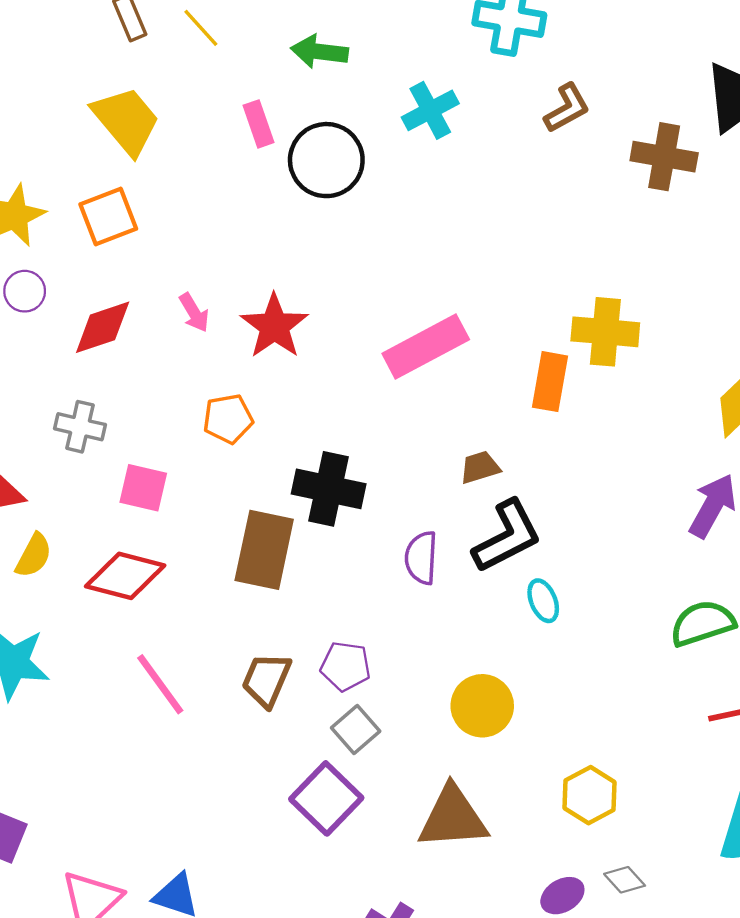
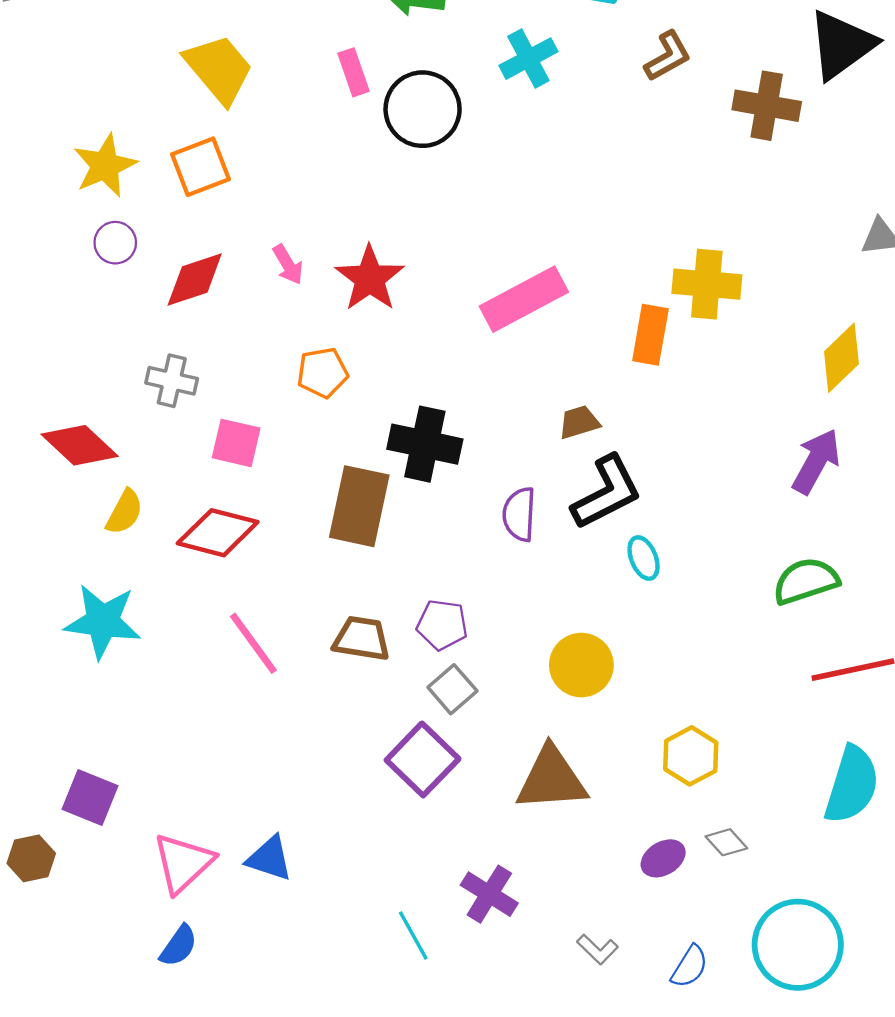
brown trapezoid: (266, 680) -> (362, 639), turned 76

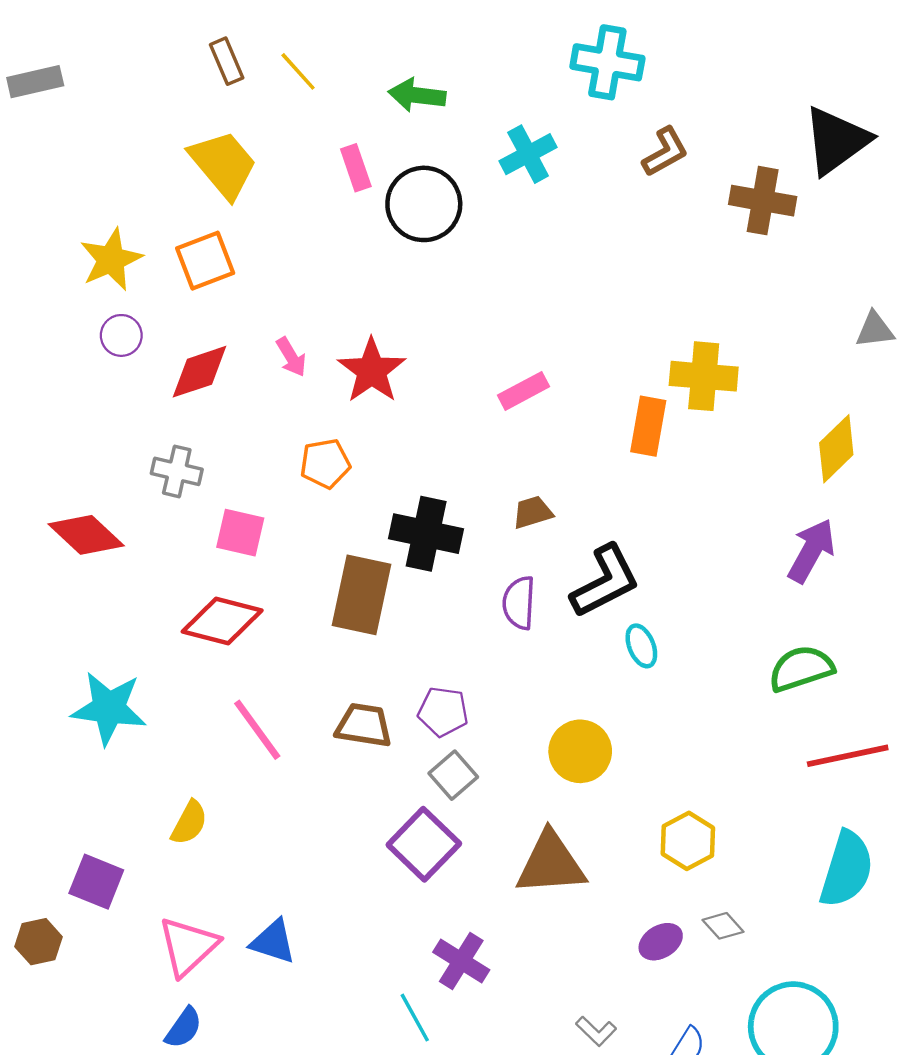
pink rectangle: (524, 299) -> (524, 391), size x0.6
brown trapezoid: (579, 422) -> (533, 512), moved
yellow semicircle: (124, 512) -> (189, 823), moved
purple cross: (489, 894) -> (461, 961), moved

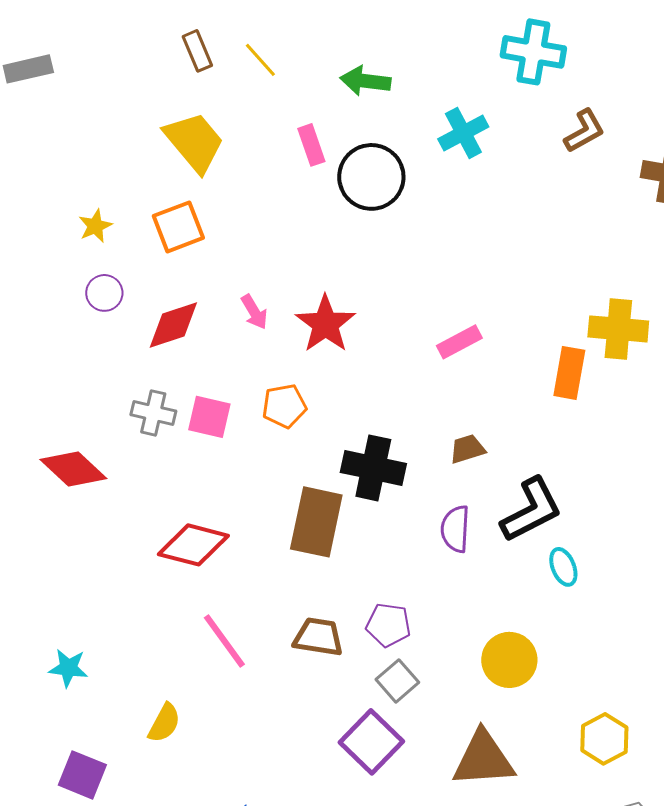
yellow star: (111, 259) -> (95, 226), size x0.6
pink square: (240, 533) -> (209, 417), moved
cyan star: (109, 708) -> (68, 668), moved, size x0.6

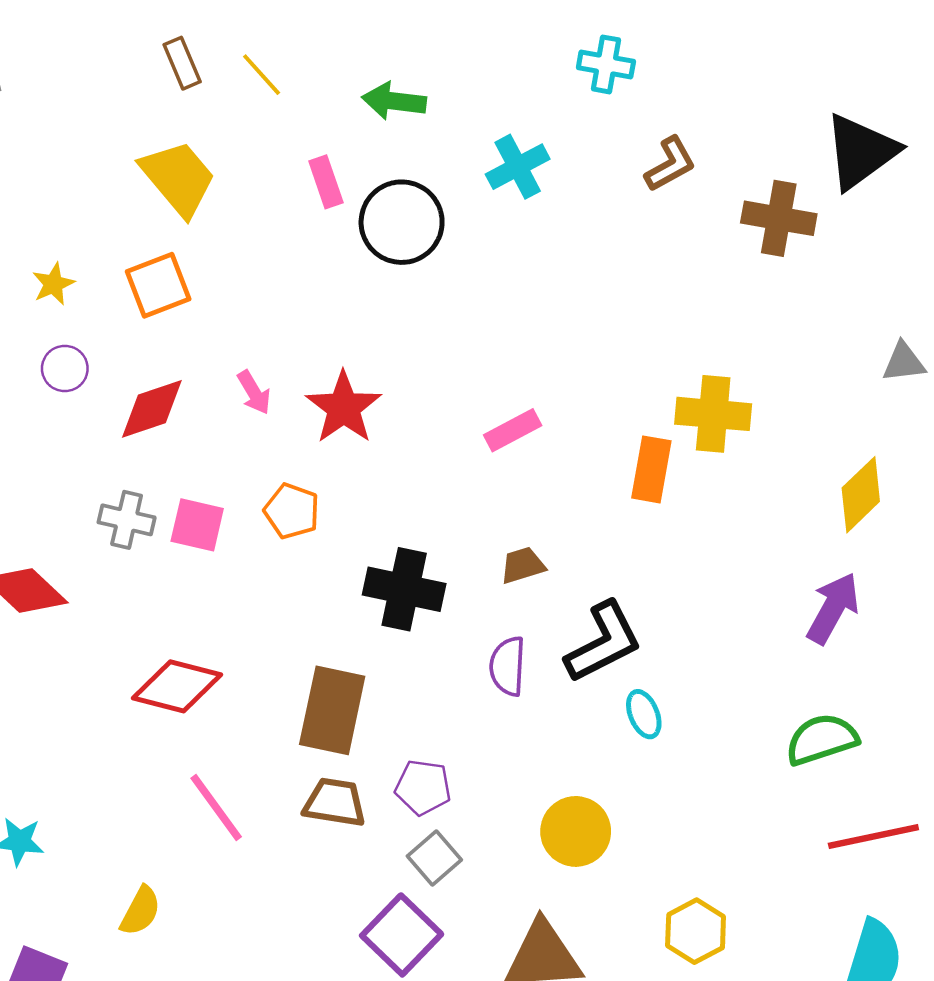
cyan cross: (533, 52) -> (606, 64), size x0.7
orange pentagon: (284, 406) -> (292, 511), turned 30
brown rectangle: (316, 522) -> (332, 710), moved

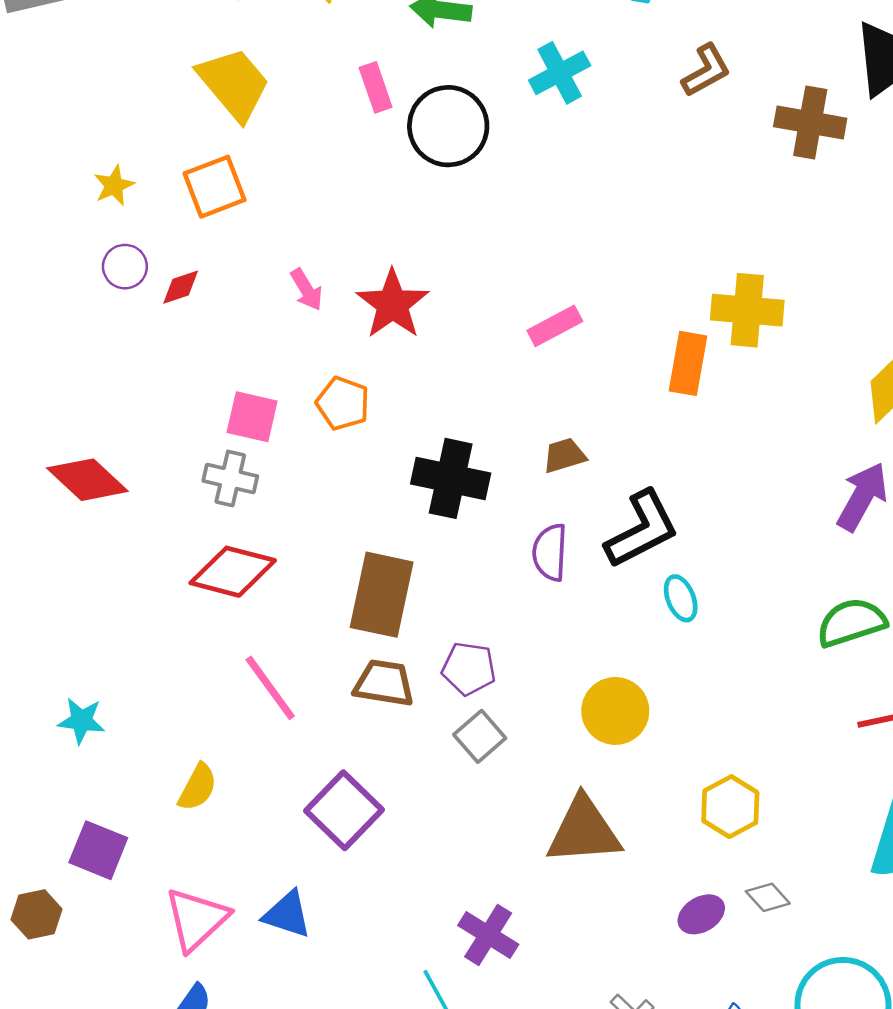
red diamond: (152, 409) -> (181, 287), moved, size x0.6
gray cross: (127, 520) -> (230, 478), moved
purple square: (402, 935) -> (344, 810), moved

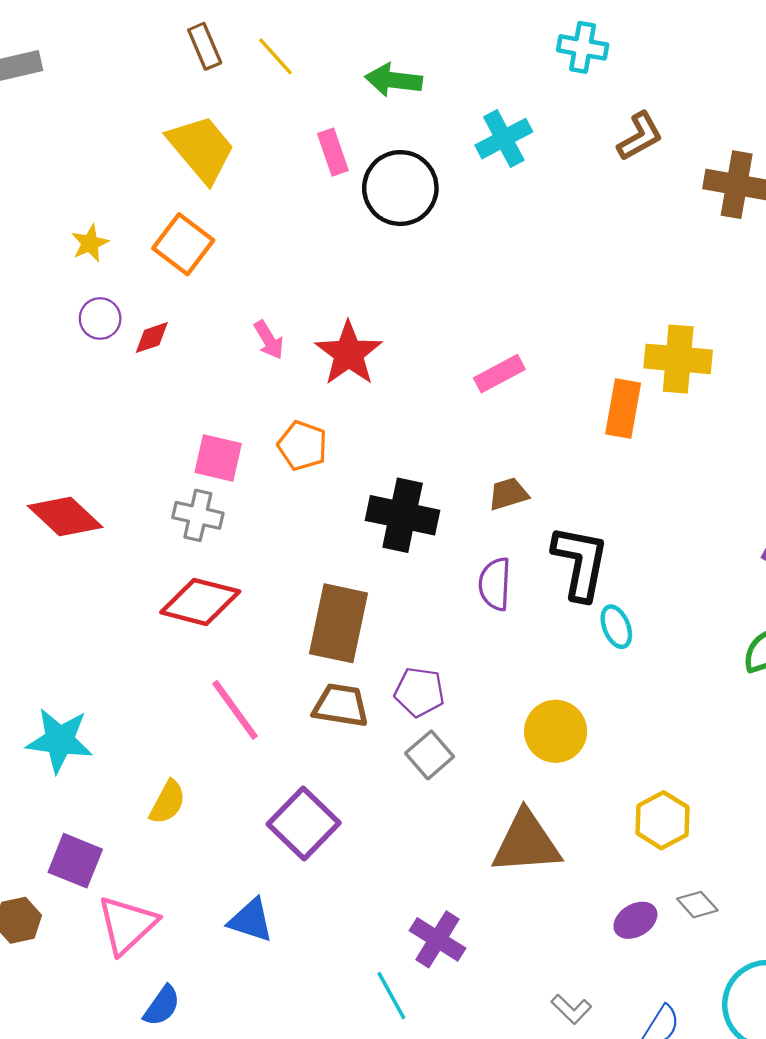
orange square: (215, 187) -> (183, 244), turned -32
black L-shape: (642, 529) -> (580, 563), turned -52
cyan star: (81, 721) -> (60, 740), size x1.5
pink triangle: (196, 919) -> (127, 925), moved

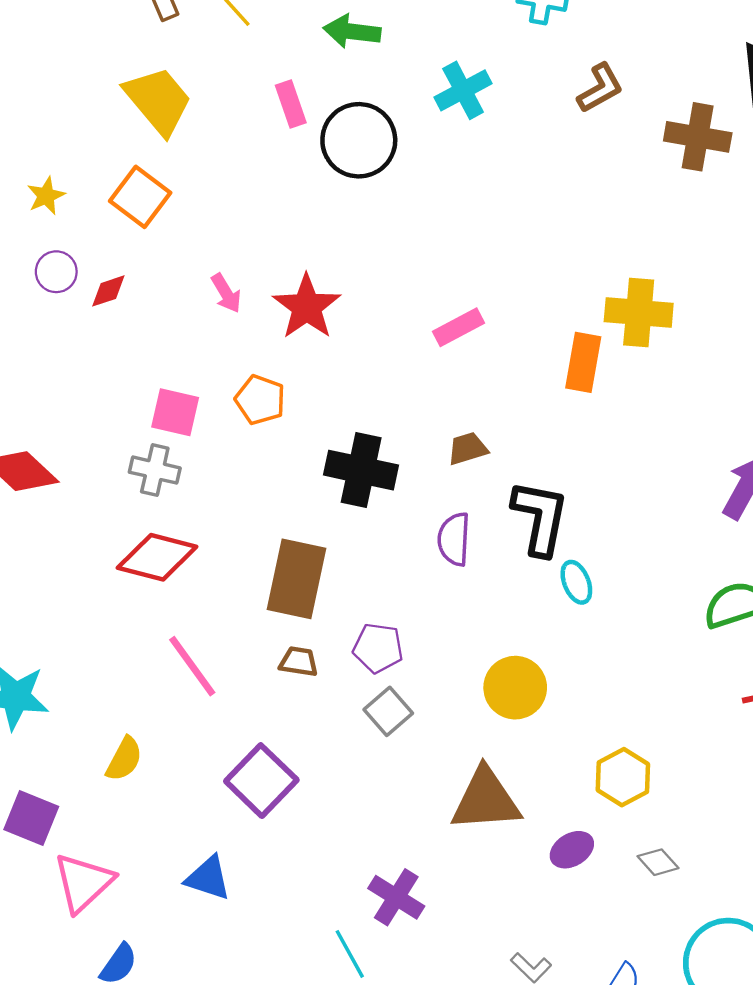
brown trapezoid: (341, 705) -> (299, 662), size x0.7
purple ellipse: (635, 920) -> (572, 850), moved

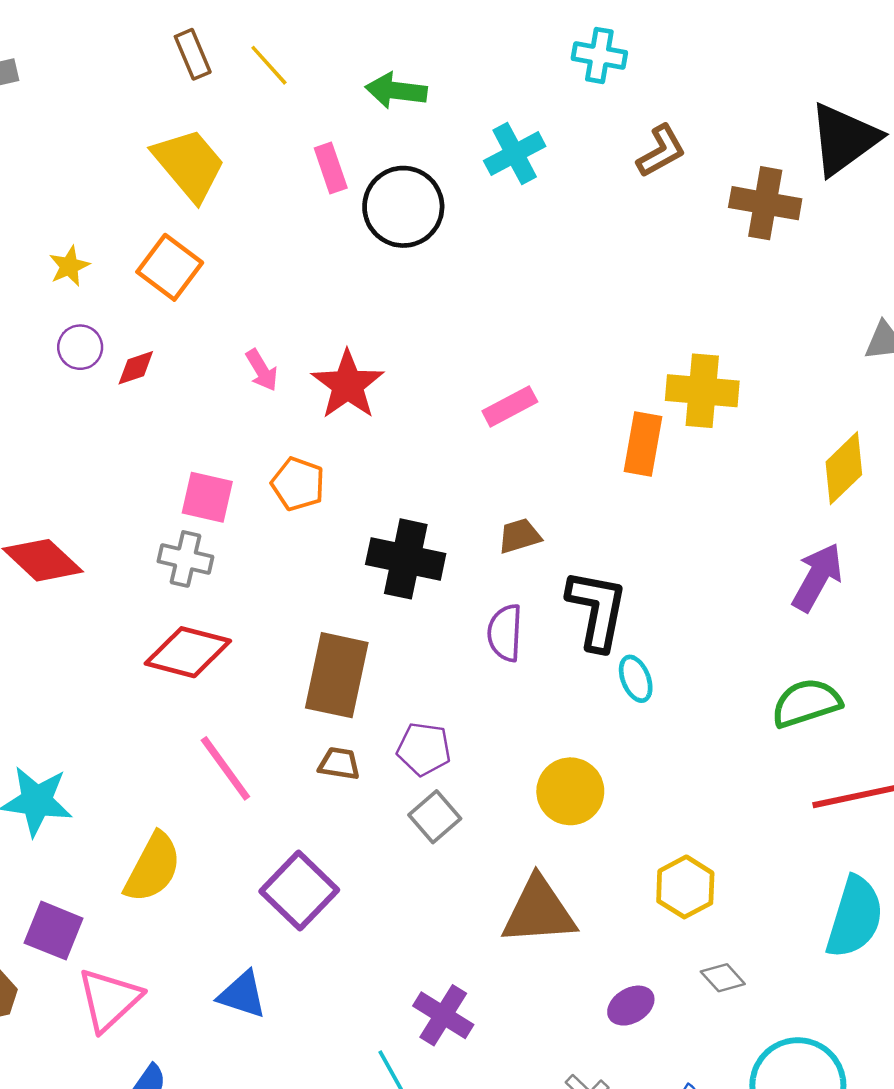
yellow semicircle: (124, 759) -> (153, 868), size x1.5
purple ellipse: (572, 850) -> (631, 1006), moved

